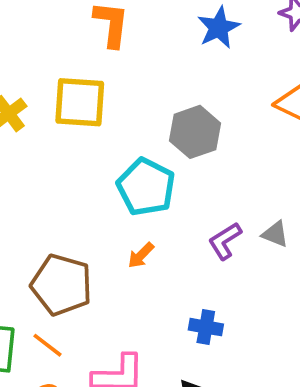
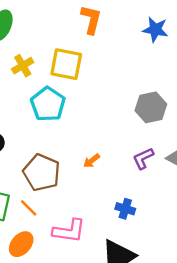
blue star: (219, 28) -> (155, 30), turned 30
gray hexagon: (195, 132) -> (151, 107), moved
cyan pentagon: (146, 187) -> (48, 104), moved

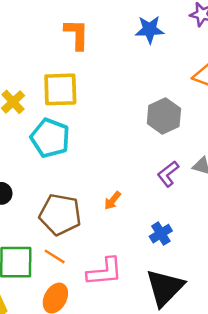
orange arrow: (91, 161) -> (113, 201), moved
blue cross: (125, 209) -> (161, 234), turned -36

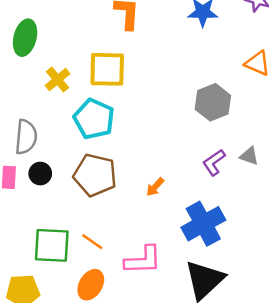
brown pentagon: (60, 214) -> (95, 175), moved
blue cross: (161, 234) -> (203, 224), size x1.8

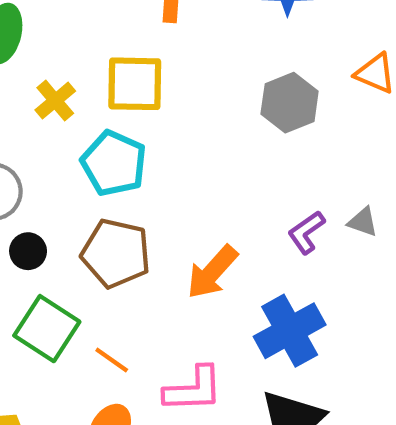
gray hexagon: (213, 102) -> (290, 103), moved
orange arrow: (155, 187) -> (212, 272), size x1.8
green square: (52, 245) -> (47, 329), moved, turned 30

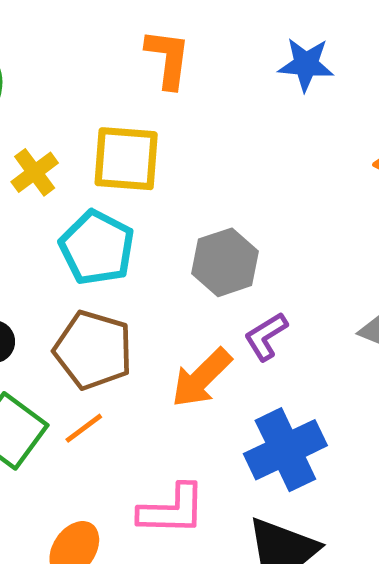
gray hexagon: (290, 103) -> (225, 262), moved
purple L-shape: (306, 232) -> (266, 336), moved
orange line: (112, 360) -> (84, 428), moved, turned -75

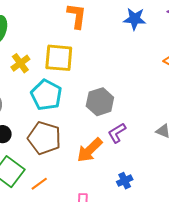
orange line: (84, 428) -> (39, 184), moved
blue cross: (285, 450) -> (125, 181), size x0.5

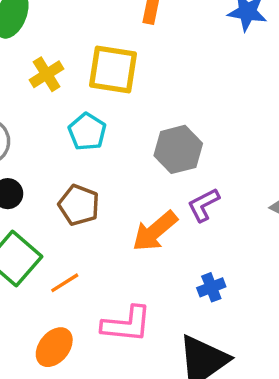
cyan pentagon: (46, 95) -> (87, 132), size x0.7
brown pentagon: (44, 138) -> (79, 205), size x0.7

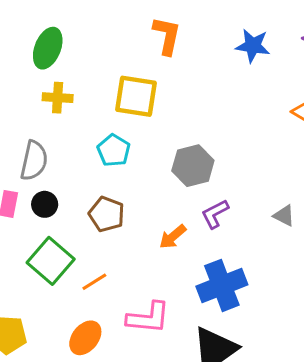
yellow cross: (47, 74) -> (58, 98), moved, turned 36
orange arrow: (155, 231) -> (173, 237), size x0.7
blue cross: (211, 287) -> (222, 285), size x2.0

